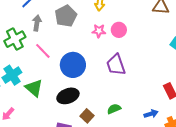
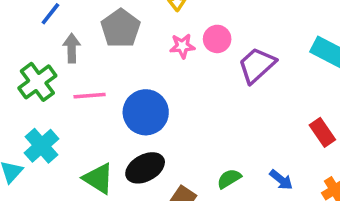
pink line: (43, 51) -> (90, 96), turned -42
purple trapezoid: (116, 65) -> (257, 65), moved, turned 75
green triangle: (34, 88) -> (98, 178), moved
blue arrow: (151, 114) -> (281, 180), moved, turned 64

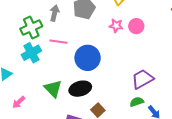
purple trapezoid: (257, 65) -> (142, 79), moved
cyan cross: (42, 146) -> (31, 53), moved
green semicircle: (229, 179) -> (137, 102), moved

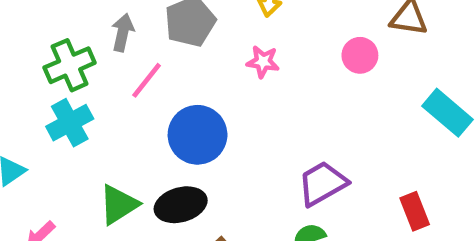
pink circle: (136, 26) -> (360, 55), moved
pink line: (58, 42) -> (147, 80), moved, turned -60
green triangle: (53, 89) -> (119, 205), turned 42

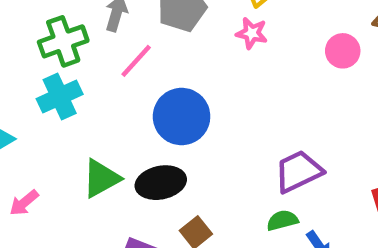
pink star: (263, 62) -> (252, 33), moved

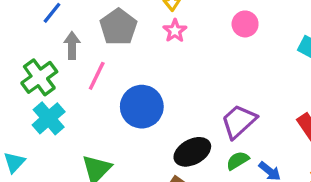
pink star: (252, 33) -> (175, 31), turned -30
black ellipse: (161, 183) -> (192, 152), moved

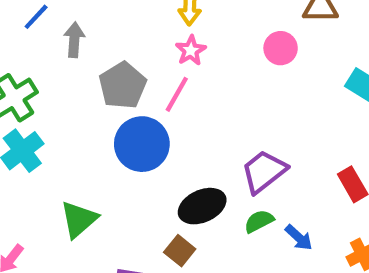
gray pentagon: (118, 27) -> (123, 85), moved
gray arrow: (72, 46) -> (74, 40), moved
pink line: (97, 76) -> (177, 94), moved

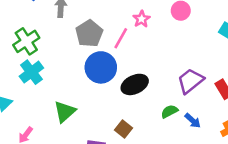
pink star: (191, 50) -> (142, 19), moved
purple trapezoid: (264, 172) -> (190, 81), moved
black ellipse: (202, 206) -> (135, 84), moved

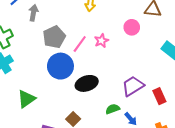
pink star: (142, 19) -> (101, 41), moved

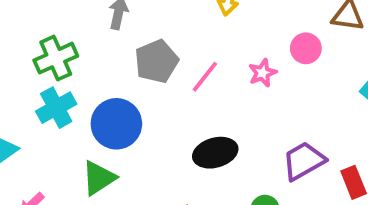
pink star: (101, 41) -> (263, 73), moved
blue circle: (60, 66) -> (116, 124), moved

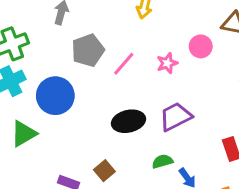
purple trapezoid: (304, 161) -> (175, 117), moved
green triangle: (99, 178) -> (24, 134), moved

